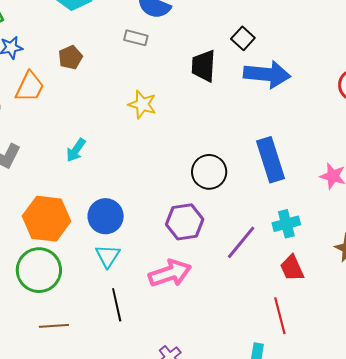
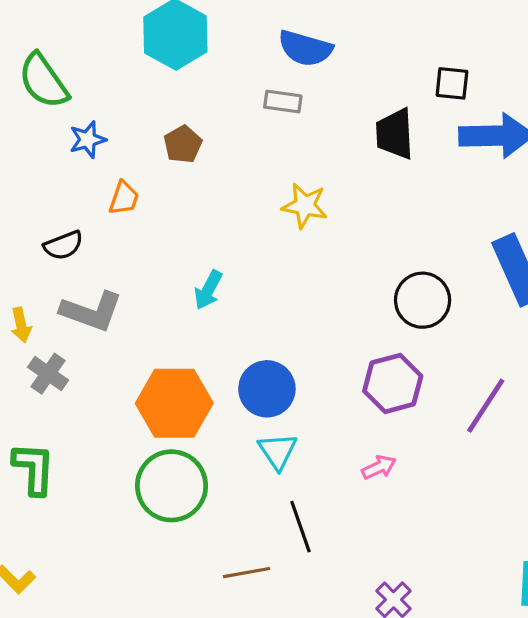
black square: (243, 38) -> (452, 83), turned -30
orange trapezoid: (30, 87) -> (124, 198), size x0.7
pink arrow: (170, 273) -> (379, 467), size x0.5
brown line: (54, 326) -> (247, 573), moved

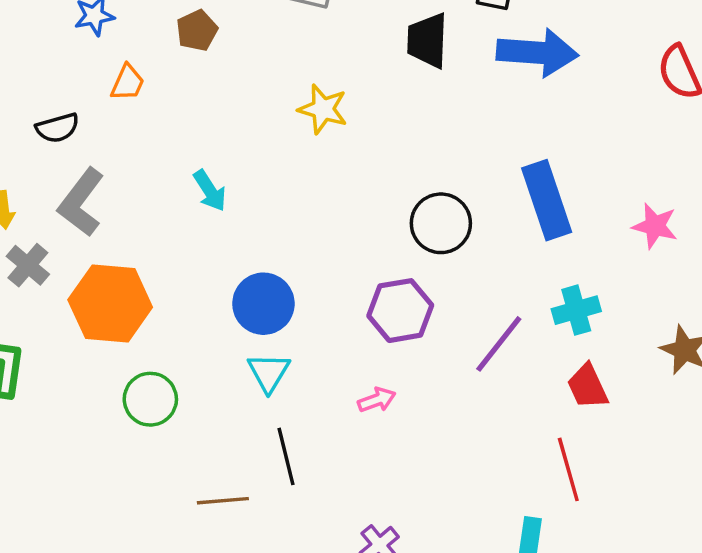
cyan arrow: (208, 290) -> (210, 191), turned -66
gray L-shape: (91, 311) -> (81, 202), turned 102
orange hexagon: (174, 403) -> (110, 304), moved
green circle: (171, 486) -> (150, 399), size x0.7

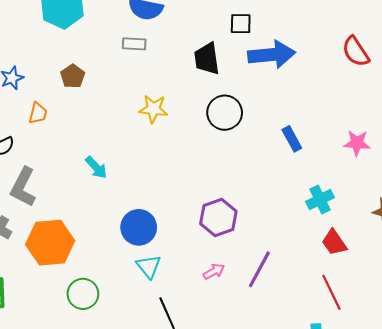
blue rectangle: (547, 200) -> (292, 139), size x0.6
black circle: (441, 223) -> (225, 113), moved
purple line: (499, 344) -> (259, 269), moved

